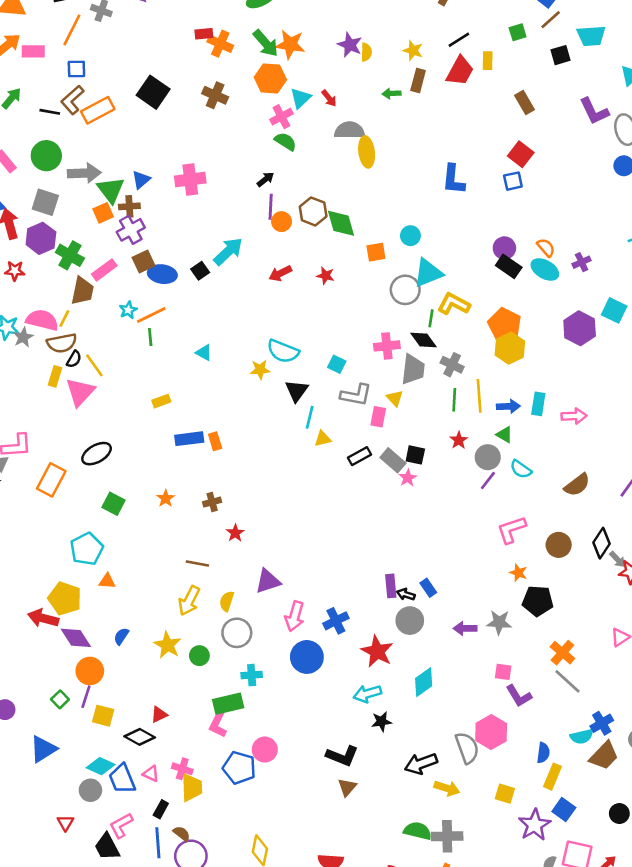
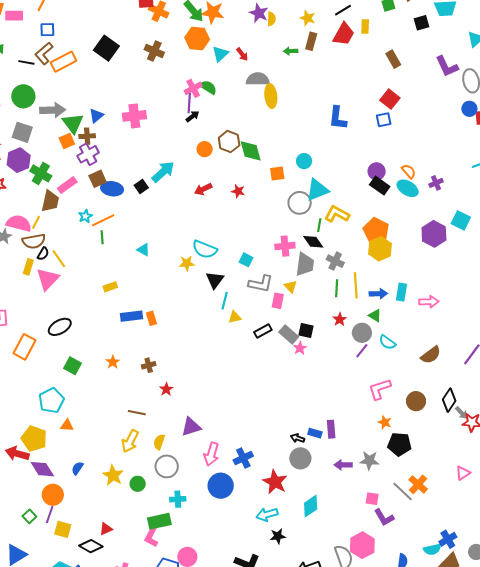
pink cross: (281, 117) -> (193, 88), moved
purple line: (271, 207) -> (189, 103), moved
purple rectangle: (391, 586) -> (331, 429), moved
blue rectangle: (428, 588) -> (315, 433), turned -40
gray line: (567, 681) -> (403, 491), moved

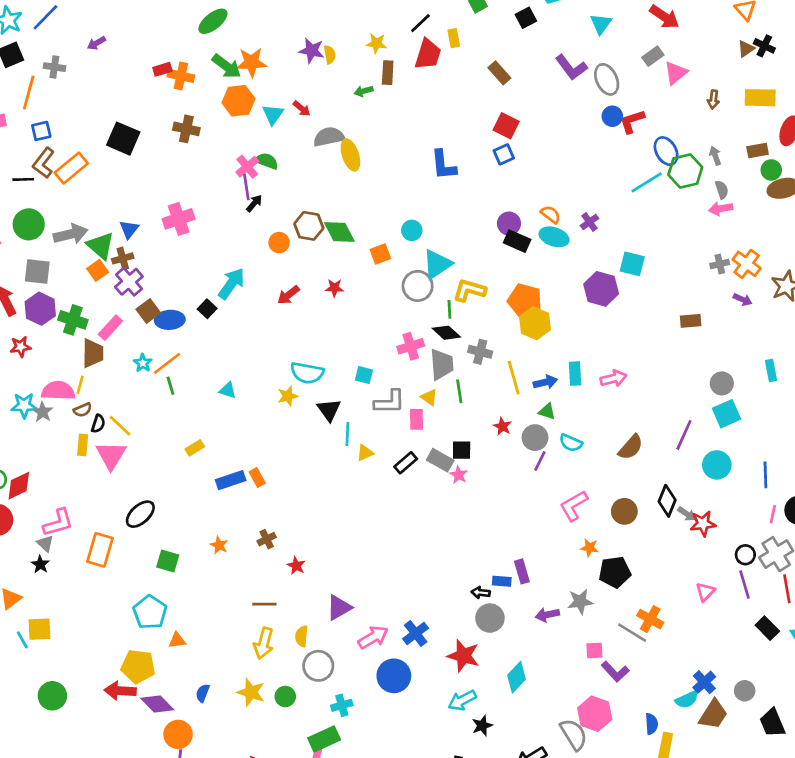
brown semicircle: (34, 241) -> (83, 410), size x0.6
green line: (337, 288) -> (459, 391), moved
pink arrow: (211, 454) -> (373, 637), turned -125

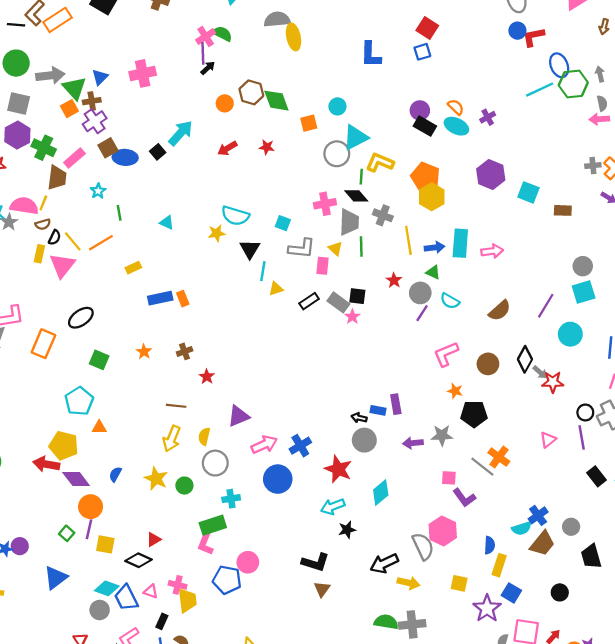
cyan square: (632, 264) -> (528, 192), moved
orange line: (167, 363) -> (101, 243), moved
cyan rectangle: (575, 374) -> (460, 243), size x1.4

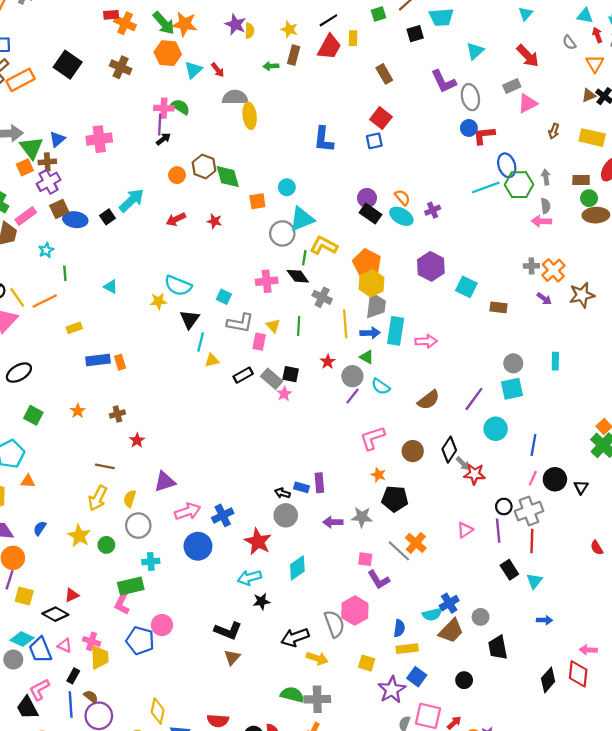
pink cross: (206, 36) -> (164, 108), turned 30
gray trapezoid: (349, 222) -> (376, 306), moved
yellow rectangle: (499, 565) -> (407, 649), turned 60

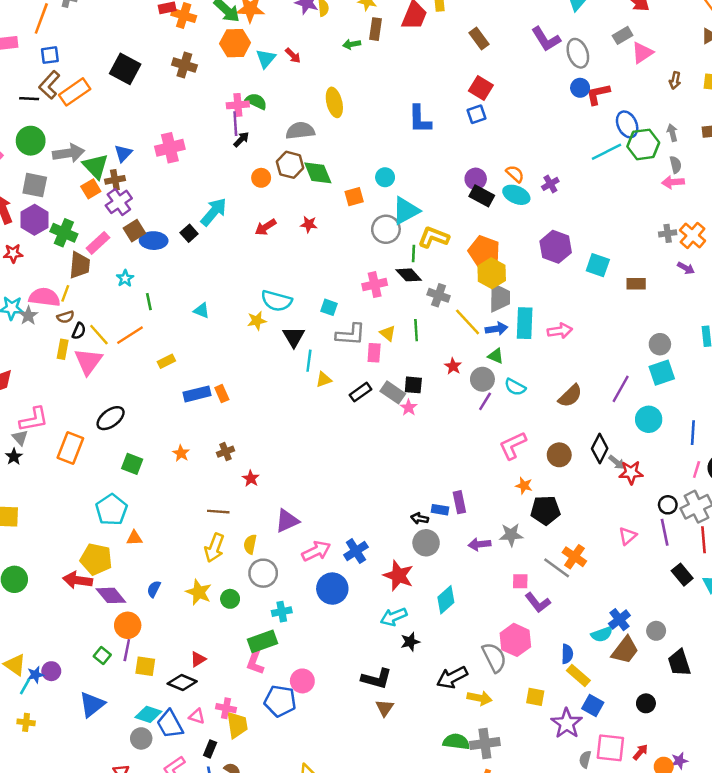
gray semicircle: (235, 97) -> (300, 131), moved
yellow line: (345, 324) -> (468, 322), turned -32
yellow rectangle: (407, 649) -> (578, 675), turned 55

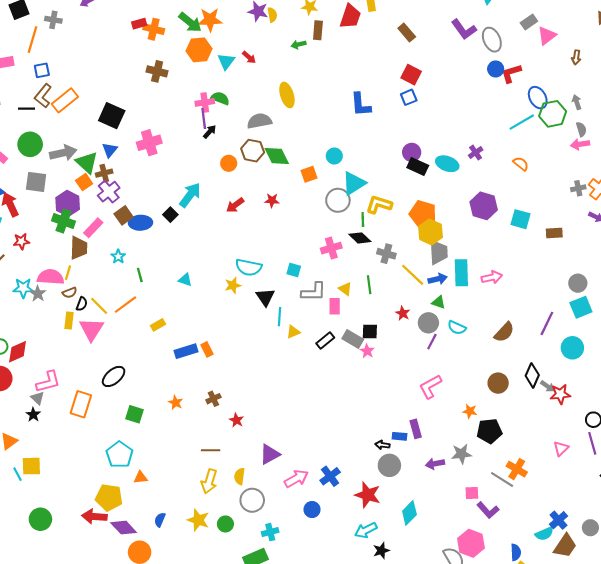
black square: (125, 69) -> (112, 116), moved
orange semicircle: (515, 174) -> (521, 164), moved
purple hexagon: (34, 220) -> (68, 203), moved
pink L-shape: (513, 445) -> (430, 387), moved
blue circle: (332, 589) -> (312, 510), size x0.6

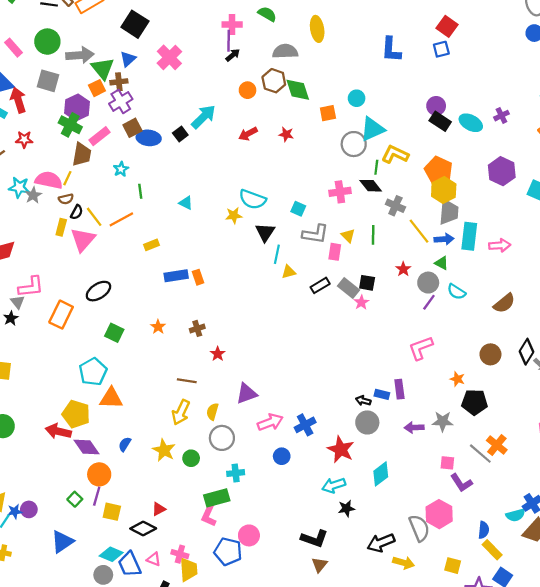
green semicircle: (220, 98) -> (267, 14), moved
pink cross: (149, 143) -> (169, 57), turned -35
orange triangle: (141, 477) -> (111, 398), size x1.6

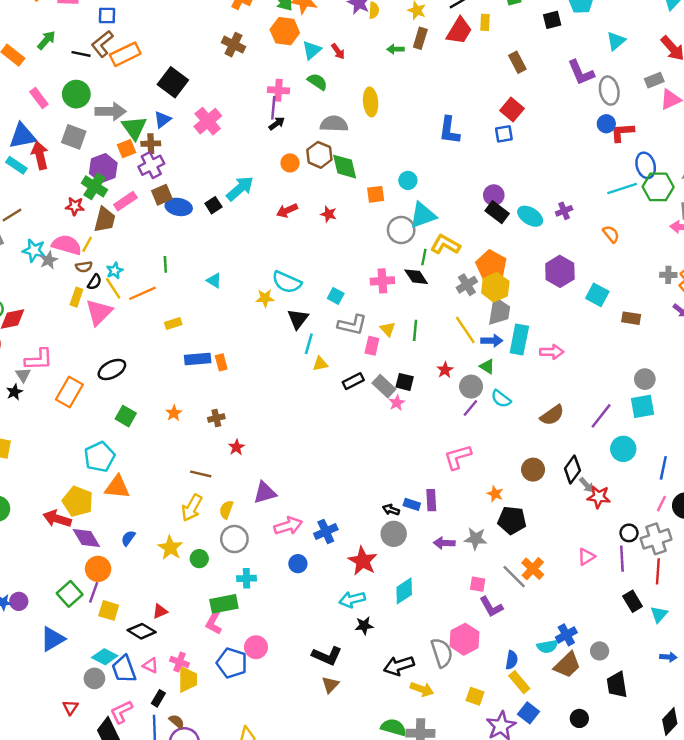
red star: (24, 139) -> (75, 206), moved
cyan star: (121, 169) -> (115, 271), moved
gray cross: (395, 206) -> (467, 285), moved, turned 30
green square: (75, 499) -> (70, 594), size x1.5

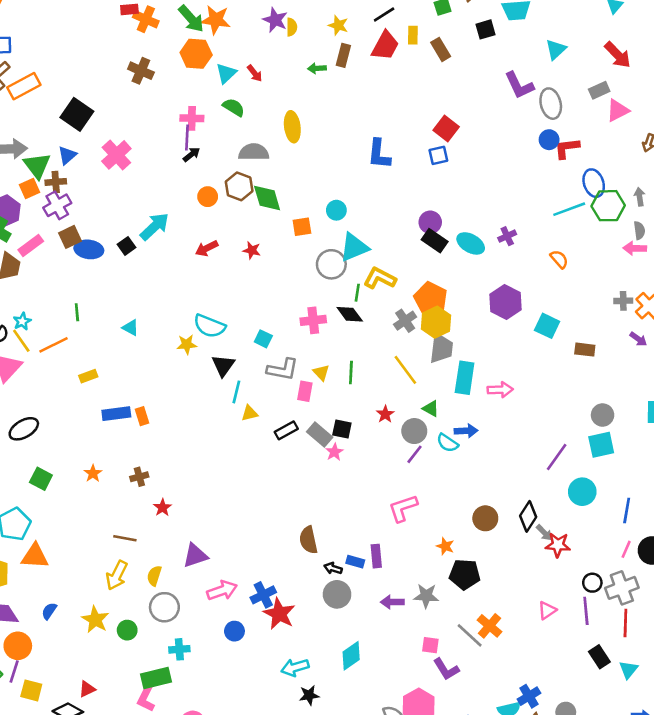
brown rectangle: (517, 62) -> (441, 49), moved
blue arrow: (492, 341) -> (466, 431), moved
brown semicircle: (552, 415) -> (308, 540), moved, turned 115
red star: (363, 561) -> (279, 614), moved

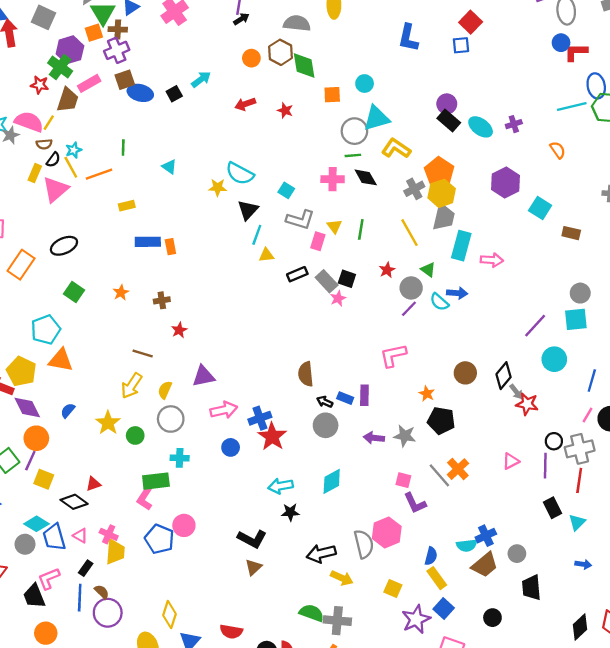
cyan arrow: (155, 227) -> (201, 79), size x0.7
green line: (357, 293) -> (353, 155), moved, turned 70

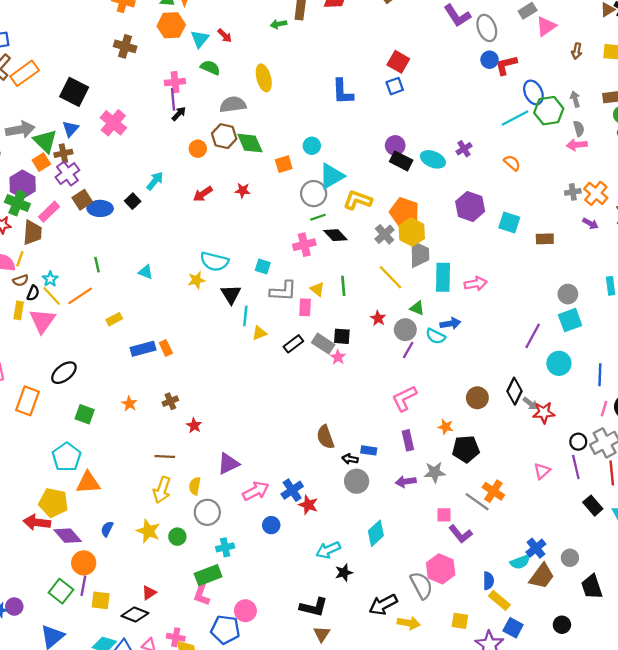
purple rectangle: (364, 395) -> (408, 440), moved
red star: (272, 437) -> (308, 505), size x0.7

